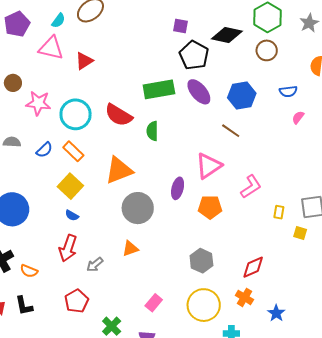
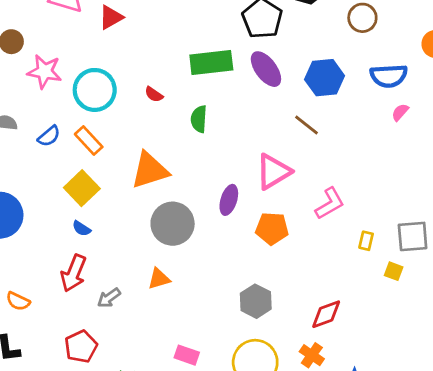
blue semicircle: (288, 91) -> (389, 76), size x1.5
red semicircle: (119, 115) -> (154, 94), size x0.5
pink rectangle: (154, 303) -> (187, 355), turned 66

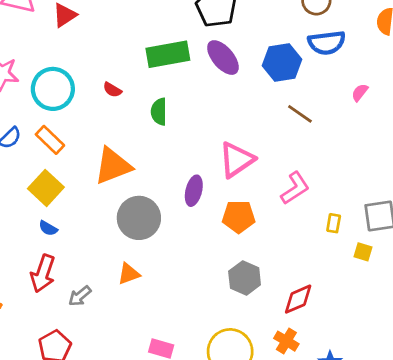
blue semicircle: (389, 76) -> (327, 43), moved
brown line: (306, 125) -> (300, 114), moved
gray hexagon: (256, 301) -> (245, 278), moved

